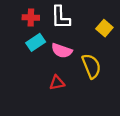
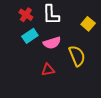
red cross: (31, 17) -> (26, 15), turned 32
pink semicircle: (62, 51) -> (52, 43), turned -36

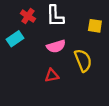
yellow square: (88, 24) -> (95, 26), turned -32
cyan rectangle: (30, 36) -> (15, 39), moved

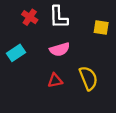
cyan rectangle: (15, 39) -> (16, 53), moved
yellow semicircle: (83, 60) -> (88, 78), moved

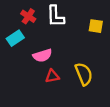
pink semicircle: (60, 49) -> (42, 55), moved
cyan rectangle: (16, 53) -> (15, 38), moved

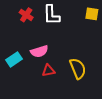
yellow square: (96, 26) -> (92, 14), moved
cyan rectangle: (15, 38) -> (14, 59), moved

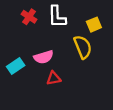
yellow square: (92, 14) -> (94, 25), moved, turned -32
yellow semicircle: (78, 69) -> (83, 47), moved

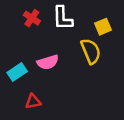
red triangle: (54, 78) -> (33, 102), moved

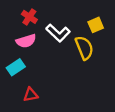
white L-shape: (63, 18) -> (58, 33), moved, turned -45
pink semicircle: (48, 62) -> (26, 41), moved

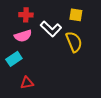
red cross: (29, 17) -> (26, 15), turned -32
yellow square: (96, 25) -> (76, 15), moved, turned 32

